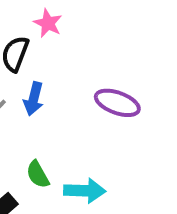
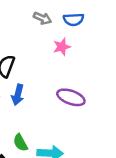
pink star: (48, 23) -> (62, 47), moved, turned 30

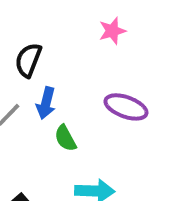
green semicircle: (20, 143) -> (65, 138), moved

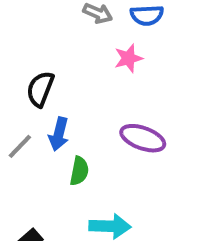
green semicircle: (65, 138) -> (79, 171), turned -140

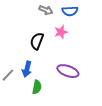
black semicircle: (40, 89) -> (37, 41), moved

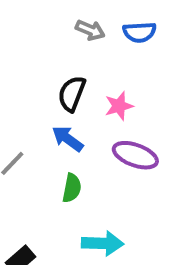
pink star: (61, 32) -> (119, 106), moved
blue arrow: (27, 69) -> (68, 139), moved, turned 112

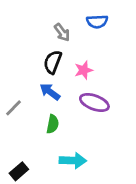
gray arrow: (90, 30) -> (62, 32), moved, turned 30

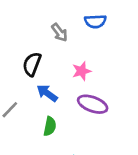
black semicircle: (53, 62) -> (32, 64), moved

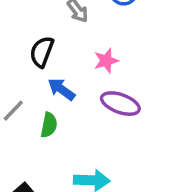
green semicircle: (50, 126) -> (49, 125), moved

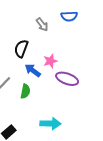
pink star: (106, 61) -> (50, 61), moved

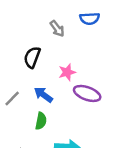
blue arrow: (33, 70) -> (43, 95), moved
green semicircle: (25, 91) -> (41, 121), moved

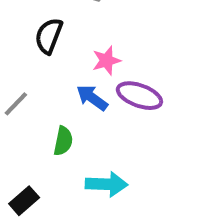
blue arrow: (43, 95) -> (92, 98), moved

